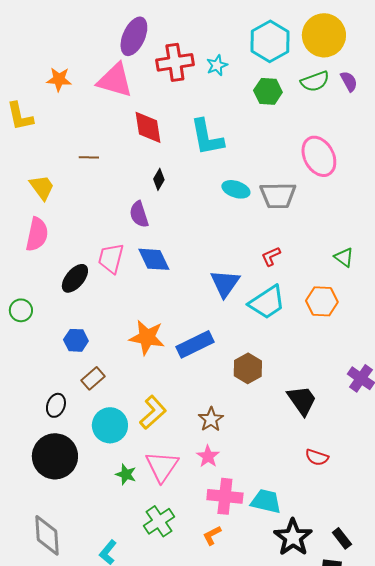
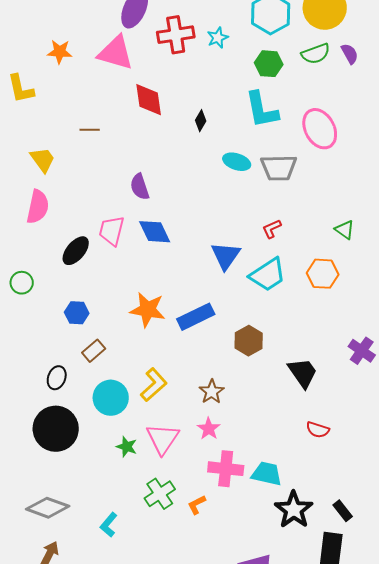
cyan L-shape: (207, 137) -> (262, 110), moved
black diamond: (159, 179) -> (201, 121), moved
gray diamond: (47, 535) -> (48, 508), turned -66
orange L-shape: (212, 535) -> (197, 505), moved

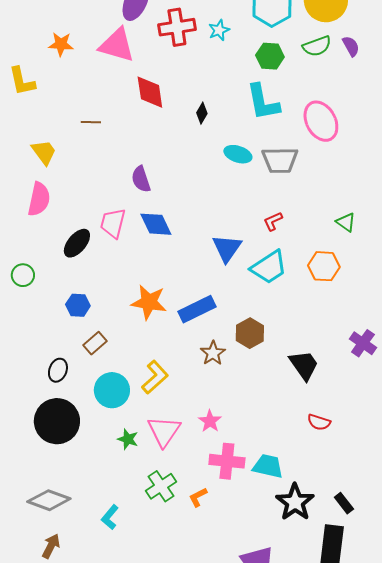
brown star: (212, 392) -> (213, 353), moved

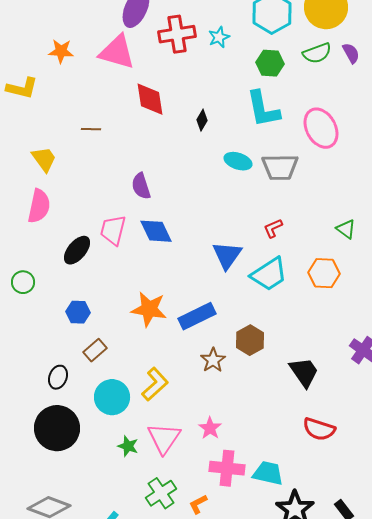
yellow L-shape: (22, 81) -> (22, 88), turned -64
red semicircle: (319, 422) -> (319, 429), size x1.4

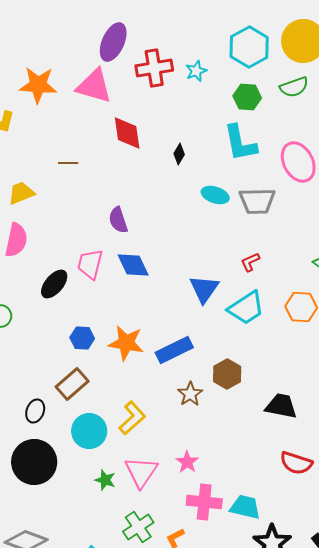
orange star: (61, 51) -> (38, 85), size x1.5
yellow trapezoid: (44, 159) -> (21, 193), turned -76
blue hexagon: (78, 312) -> (82, 338), moved
brown rectangle: (95, 350) -> (72, 384), size x1.4
black trapezoid: (304, 372) -> (281, 406), turned -44

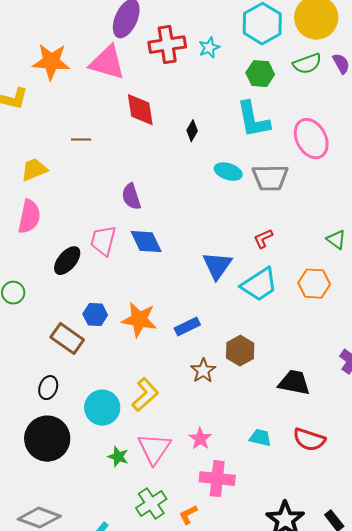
blue rectangle: (174, 350) -> (187, 327), size x0.7
brown rectangle: (72, 384) -> (67, 339), moved, turned 76
cyan trapezoid: (245, 507) -> (260, 438), moved, size x0.7

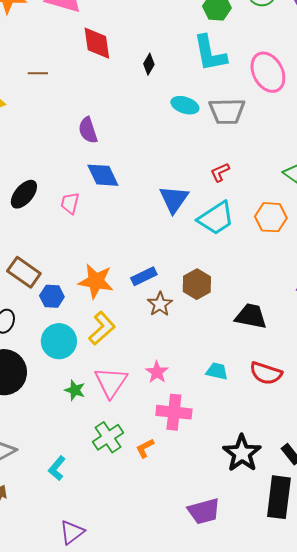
pink trapezoid: (103, 241) -> (70, 203), moved, size x0.7
blue hexagon: (95, 315) -> (52, 296), moved
orange star: (139, 320) -> (96, 281), moved
blue rectangle: (187, 327) -> (144, 276), moved

